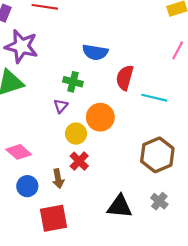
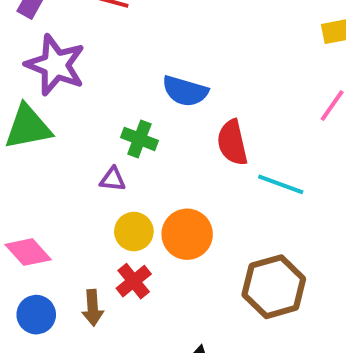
red semicircle: (125, 78) -> (232, 143), turned -35
purple triangle: (61, 106) -> (113, 179), turned 48
orange circle: (100, 117) -> (187, 234), moved

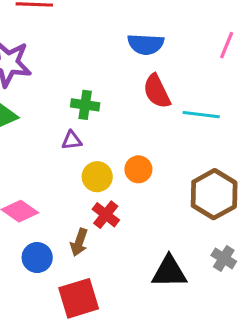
blue semicircle: (185, 91) -> (146, 44), moved
orange circle: (187, 234) -> (138, 169), size x0.7
brown arrow: (93, 308) -> (79, 242), turned 36

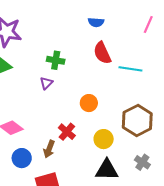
blue semicircle: (146, 44) -> (96, 22), size x0.7
purple triangle: (72, 140) -> (46, 83), turned -40
yellow circle: (97, 177) -> (104, 139), moved

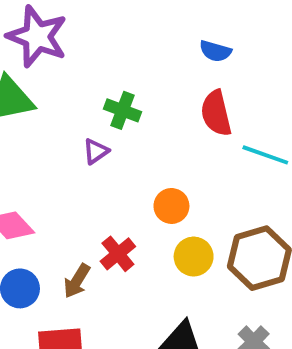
yellow circle: (104, 139) -> (194, 257), moved

